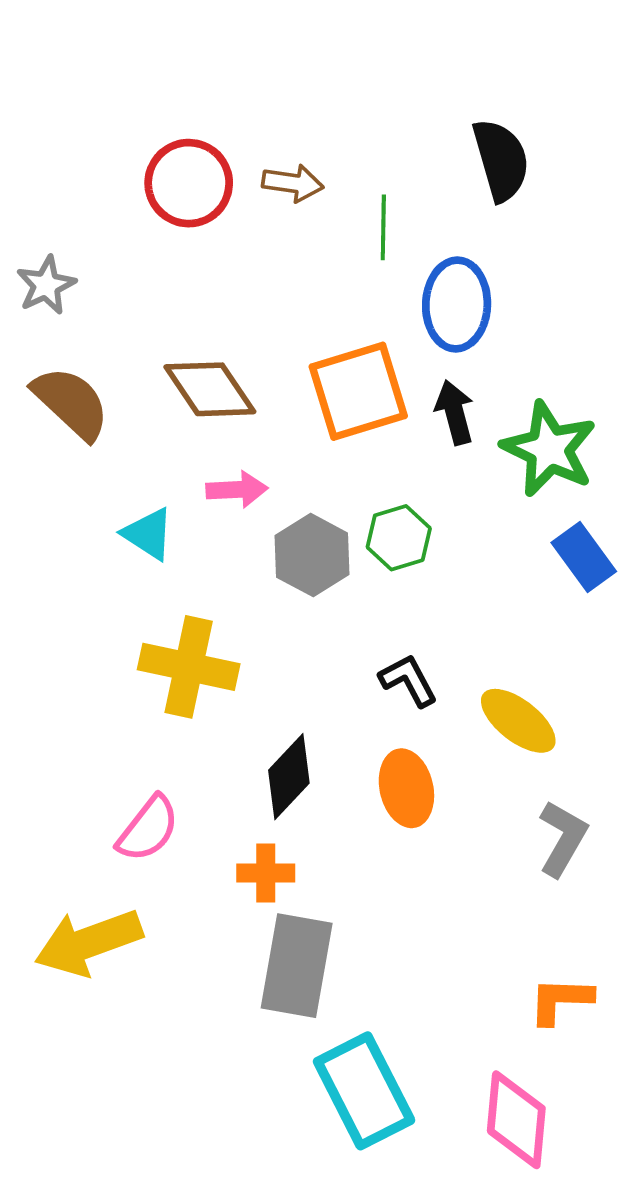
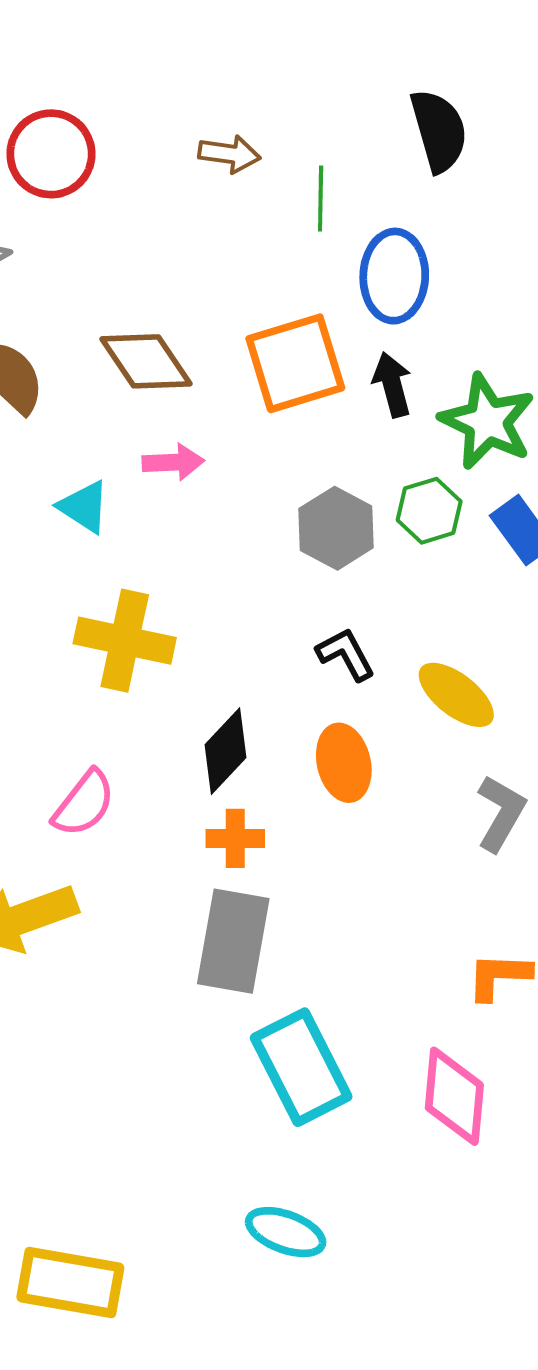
red circle: (189, 183) -> (51, 154), moved
green hexagon: (399, 538) -> (429, 511), moved
gray hexagon: (312, 555) -> (336, 528), moved
orange cross: (266, 873) -> (235, 838), moved

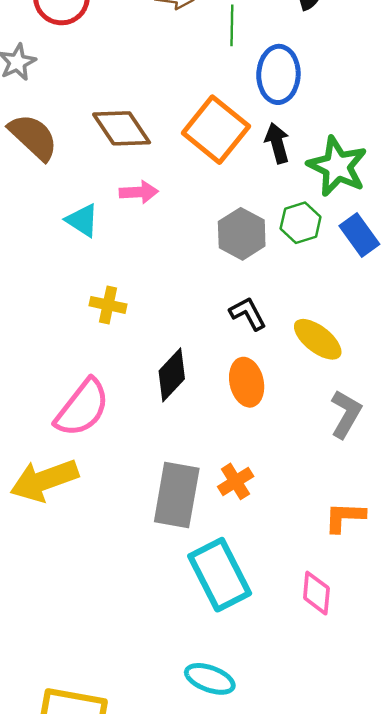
orange square: (295, 363) -> (216, 130), turned -34
yellow cross: (125, 641) -> (108, 305), size x0.6
pink semicircle: (84, 803) -> (82, 408), size x1.4
orange cross: (235, 838) -> (236, 481), moved, turned -32
pink diamond: (454, 1096) -> (316, 593), size x0.7

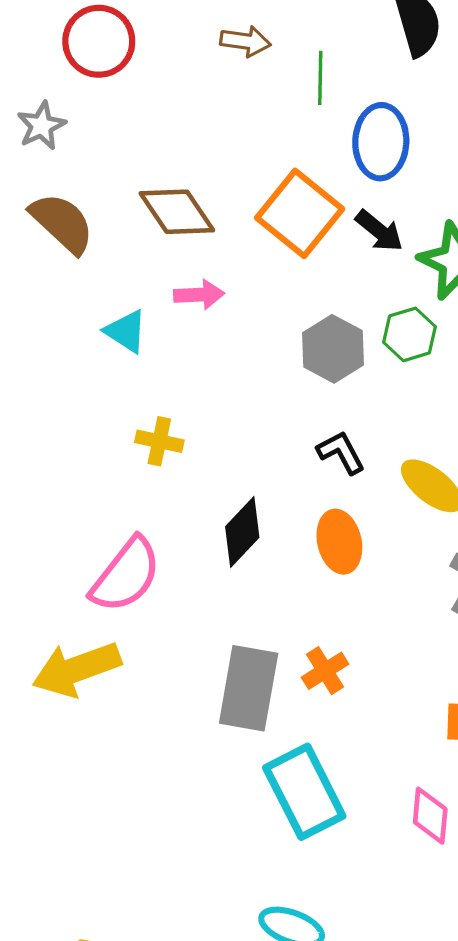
black arrow: (277, 143) -> (379, 231), turned 144

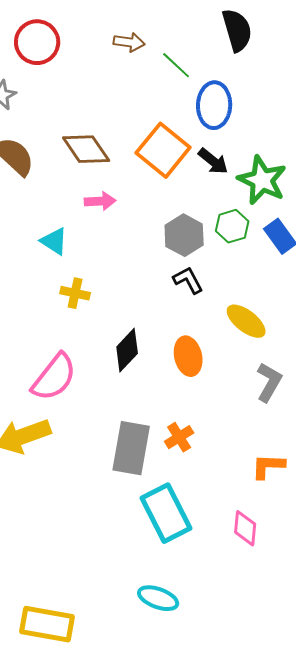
green line: (320, 78) -> (176, 65), turned -48
cyan triangle: (126, 331) -> (54, 241), moved
black L-shape: (341, 452) -> (188, 280), moved

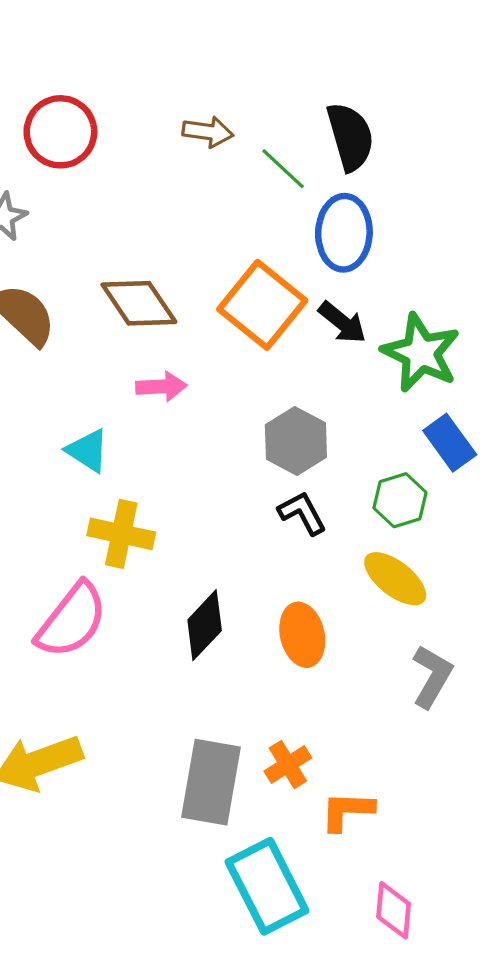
black semicircle: (237, 30) -> (350, 137), moved
green hexagon: (232, 226) -> (400, 500), moved
yellow cross: (75, 293) -> (121, 534), size x1.4
pink semicircle: (54, 377) -> (72, 620), moved
orange L-shape: (268, 466) -> (347, 811), moved

